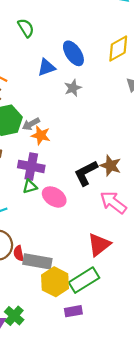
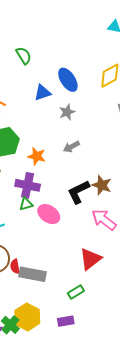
gray arrow: (31, 124) -> (71, 147), moved
green rectangle: (84, 280) -> (76, 292), size x0.6
yellow hexagon: (55, 282) -> (27, 317), moved

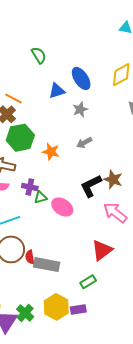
purple cross: (28, 185) -> (30, 187), moved, size x0.7
yellow hexagon: (27, 317) -> (56, 307), moved

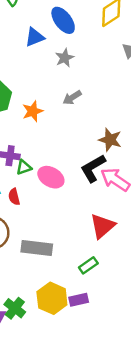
orange star: (51, 152) -> (33, 111), turned -30
black L-shape: (91, 186) -> (93, 168), moved
red semicircle: (30, 257) -> (14, 197), moved

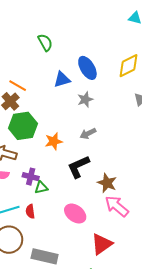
brown star: (110, 140) -> (107, 183), moved
black L-shape: (93, 168) -> (78, 167), moved
pink ellipse: (51, 177) -> (75, 214), moved

